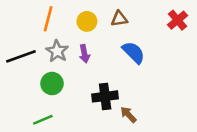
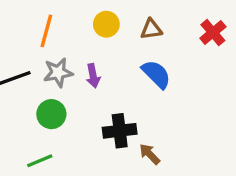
brown triangle: (119, 19) -> (151, 29), moved
yellow circle: (87, 21) -> (106, 24), moved
gray star: (57, 51) -> (58, 72), turned 30

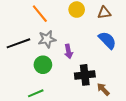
orange line: (46, 31) -> (40, 14), turned -54
purple arrow: (93, 76) -> (68, 51), moved

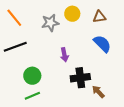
orange line: (40, 14) -> (14, 18), moved
gray star: (47, 39) -> (50, 23), moved
green circle: (43, 65) -> (32, 76), moved

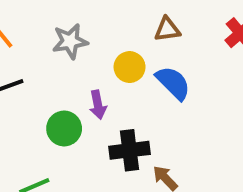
yellow circle: (72, 14) -> (130, 67), moved
green circle: (32, 76) -> (64, 128), moved

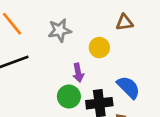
blue semicircle: (173, 83) -> (128, 87), moved
green circle: (64, 128) -> (69, 97), moved

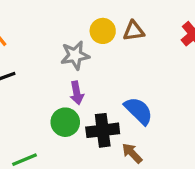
gray star: (60, 30) -> (75, 55), moved
yellow circle: (99, 48) -> (103, 31), moved

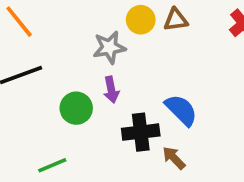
green circle: (65, 122) -> (76, 108), moved

